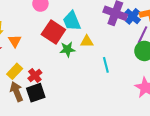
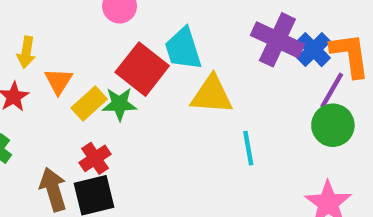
yellow triangle: (87, 41) -> (212, 95), size x1.5
green star: (67, 49) -> (120, 104), moved
yellow rectangle: (15, 71) -> (89, 103), moved

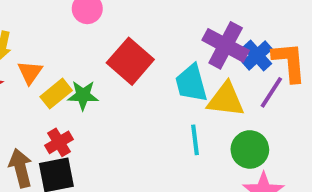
cyan trapezoid: (183, 49) -> (191, 83), moved
red square: (142, 69) -> (130, 61), moved
yellow triangle: (212, 95) -> (226, 100), moved
green circle: (333, 125) -> (250, 149), moved

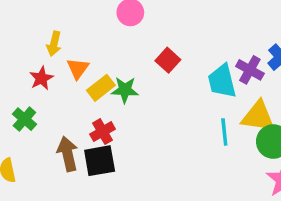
purple cross: (226, 45) -> (250, 70), moved, size x0.7
red square: (130, 61) -> (168, 60), size x0.6
yellow triangle: (226, 100) -> (258, 116), moved

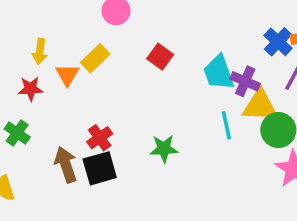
purple cross: (250, 70) -> (245, 81), moved
red star: (41, 78) -> (31, 89), turned 30
yellow rectangle: (101, 88) -> (95, 58), moved
green star: (125, 90) -> (164, 149), moved

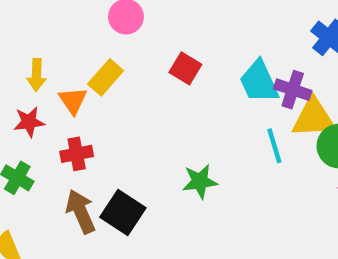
red cross: (100, 138) -> (77, 154), moved, turned 30
black square: (100, 168) -> (123, 213), turned -36

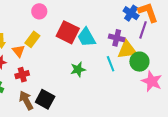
red square: (185, 68) -> (68, 32), size x1.6
cyan trapezoid: (259, 82) -> (86, 37), moved
green star: (200, 181) -> (78, 69), moved

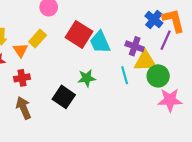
pink star: (152, 81) -> (170, 100), turned -30
black square: (45, 99) -> (64, 97), moved

